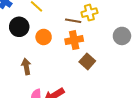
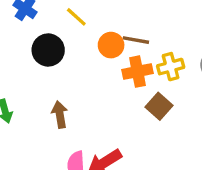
yellow cross: (89, 13) -> (171, 67), moved
orange circle: (44, 37) -> (111, 45), moved

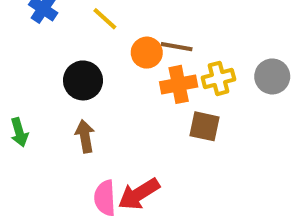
black circle: (48, 50) -> (83, 80), moved
brown square: (159, 106) -> (205, 126), turned -30

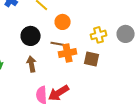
brown line: (177, 47) -> (59, 44), moved
orange cross: (179, 84) -> (68, 53), moved

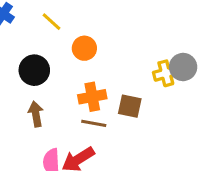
yellow cross: (99, 35) -> (166, 73), moved
brown line: (59, 44) -> (94, 123), moved

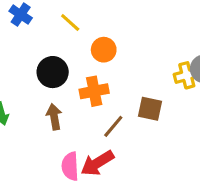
orange cross: (92, 97) -> (94, 91), moved
brown line: (94, 123) -> (113, 126), turned -60

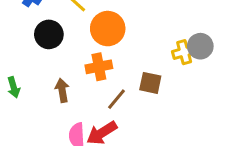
orange circle: (104, 50) -> (108, 29), size x1.5
black circle: (53, 72) -> (49, 34), moved

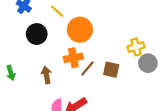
gray circle: (200, 46) -> (148, 63), moved
brown line: (116, 99) -> (87, 69), moved

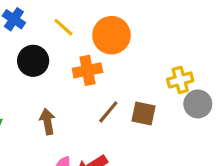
orange circle: (80, 30) -> (111, 35), moved
orange cross: (73, 58) -> (87, 70), moved

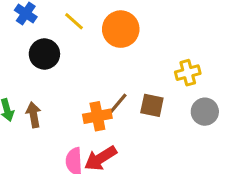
orange cross: (87, 70) -> (97, 116), moved
gray circle: (198, 104) -> (205, 112), moved
brown arrow: (47, 122) -> (34, 115), moved

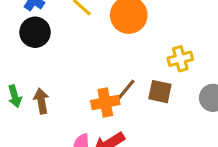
black circle: (44, 54) -> (35, 32), moved
yellow cross: (188, 73) -> (180, 59), moved

